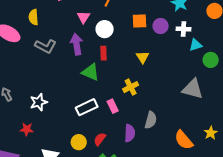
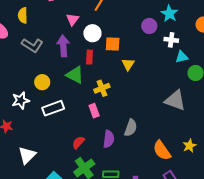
orange square: (139, 21) -> (113, 44), moved
purple circle: (161, 26) -> (149, 26), moved
yellow cross: (131, 87) -> (102, 88), moved
white rectangle: (87, 107) -> (53, 108), moved
yellow circle: (79, 142) -> (42, 82), moved

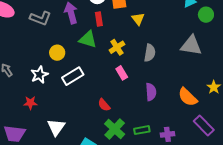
pink rectangle: (94, 111) -> (122, 73), moved
gray semicircle: (131, 128) -> (150, 53), moved
purple semicircle: (109, 139) -> (151, 92), moved
red semicircle: (78, 142) -> (104, 105), turned -72

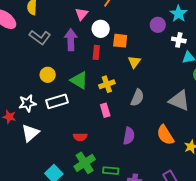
green triangle: (88, 39) -> (79, 80), moved
white star: (39, 75) -> (27, 103), moved
orange semicircle: (188, 97) -> (165, 135), moved
red semicircle: (104, 105) -> (80, 137), turned -64
white triangle: (56, 127) -> (30, 133), moved

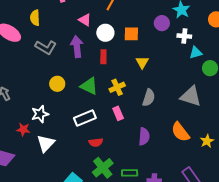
pink triangle: (82, 14) -> (85, 20), turned -32
orange square: (120, 41) -> (131, 34), moved
white rectangle: (57, 101) -> (85, 118), moved

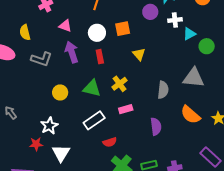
pink triangle: (85, 20) -> (65, 26), moved
gray semicircle: (149, 98) -> (163, 90), moved
pink rectangle: (118, 113) -> (126, 109), turned -72

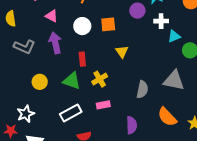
red rectangle: (100, 57) -> (82, 59), moved

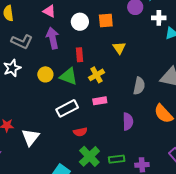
yellow circle: (40, 82) -> (45, 74), moved
white star: (26, 114) -> (12, 68), moved

